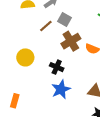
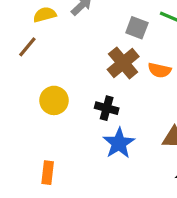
gray square: (64, 20) -> (137, 28), moved
brown line: (46, 26) -> (27, 47), moved

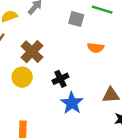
brown cross: (123, 63) -> (32, 52), moved
black cross: (107, 108) -> (60, 79), turned -35

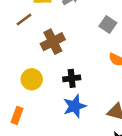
yellow circle: (22, 77) -> (32, 79), moved

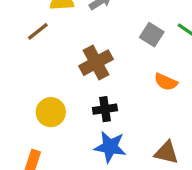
brown cross: (53, 42) -> (96, 63), moved
blue star: (75, 106) -> (110, 147), turned 30

